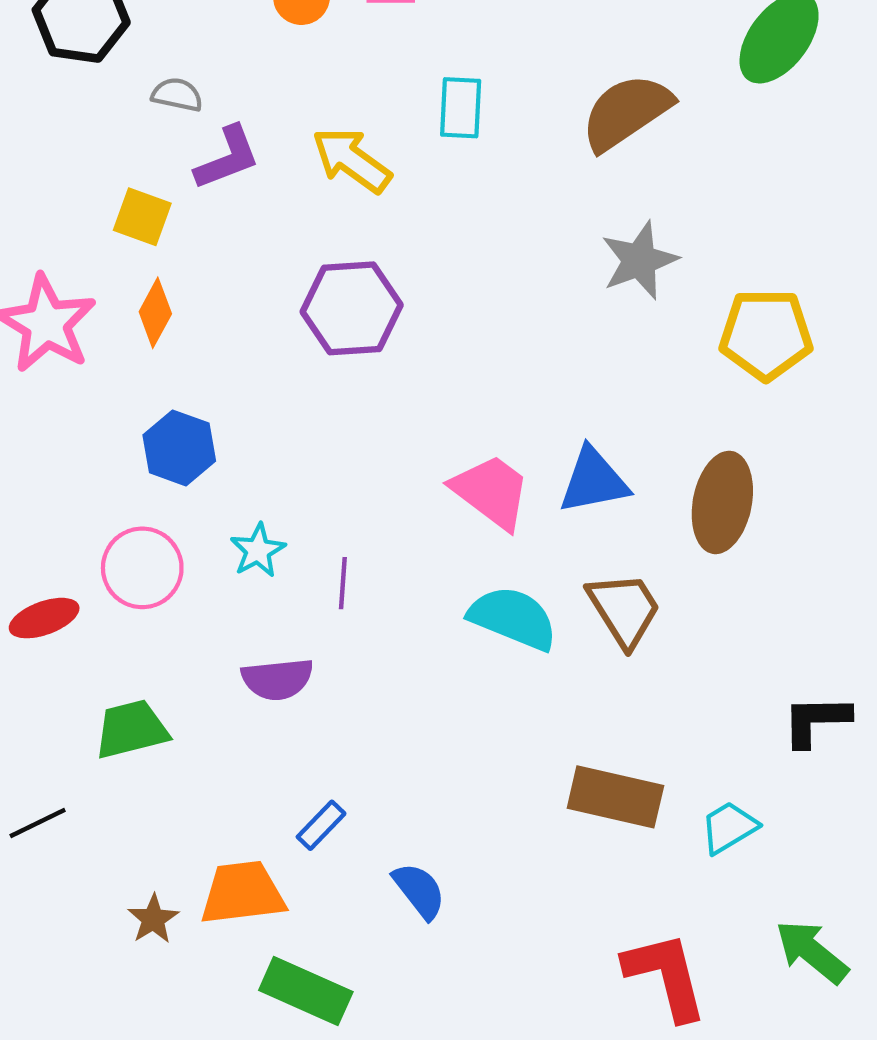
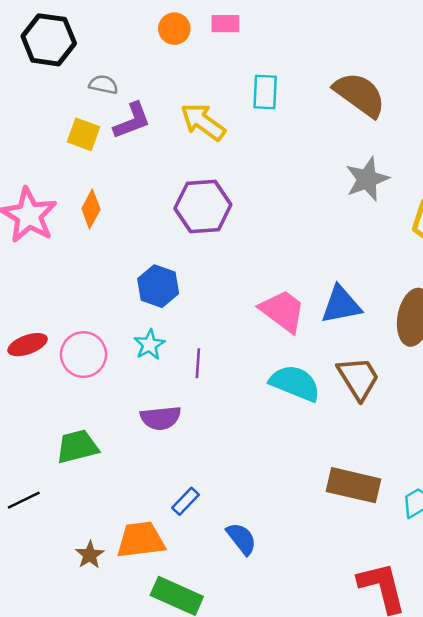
brown semicircle: (626, 112) -> (360, 95), turned 70
yellow square: (142, 217) -> (83, 134), moved
blue hexagon: (179, 448) -> (158, 286), moved
red ellipse: (44, 618) -> (28, 345), moved

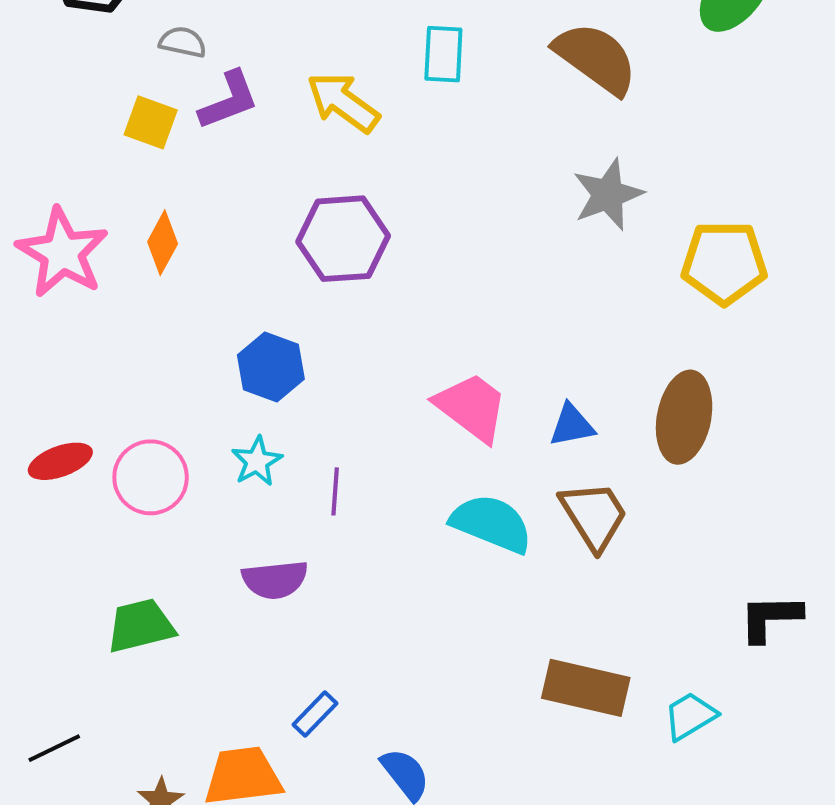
blue triangle: (341, 305) -> (572, 425), moved, size x0.7
black line: (24, 500) -> (54, 748), moved

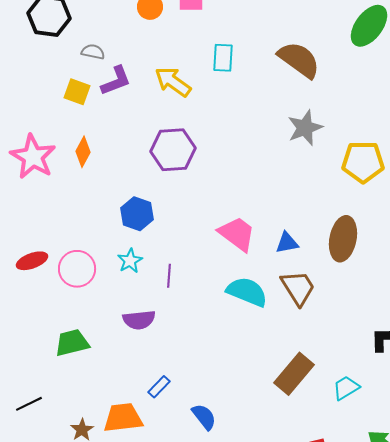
brown rectangle: (586, 688) -> (294, 374), turned -63

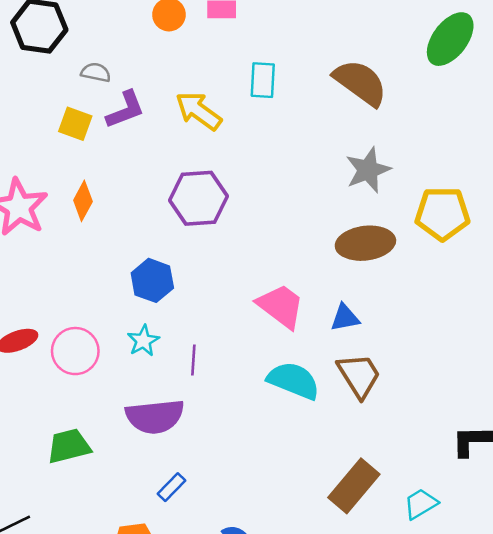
brown ellipse: (343, 239) -> (365, 243), moved, turned 72
purple semicircle: (139, 320) -> (155, 417), size x1.4
blue rectangle: (159, 387) -> (172, 487), moved

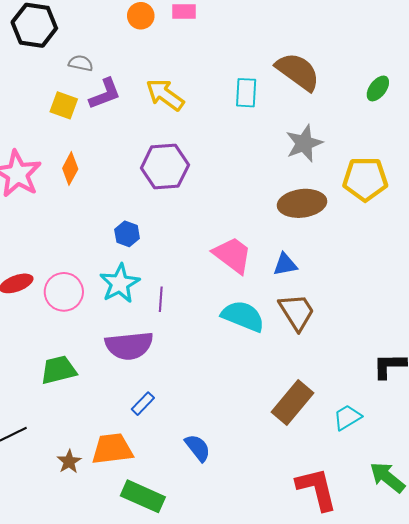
green ellipse: (450, 39) -> (378, 88), moved, size x0.6
cyan rectangle: (263, 80) -> (246, 93), moved
blue hexagon: (152, 280) -> (127, 234), size x0.7
cyan star: (143, 341) -> (120, 283), size x1.5

